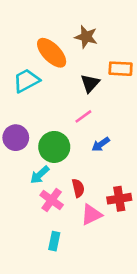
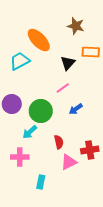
brown star: (86, 37) -> (76, 26), moved
pink cross: (52, 200) -> (20, 157), moved, turned -36

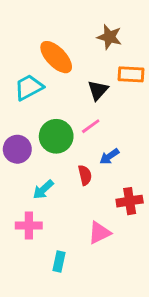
green circle: (41, 111) -> (56, 136), moved
red semicircle: (59, 142) -> (85, 175), moved
red cross: (90, 150) -> (130, 201), moved

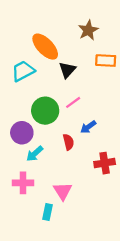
brown star: (109, 37) -> (88, 30), turned 30
black triangle: (98, 90) -> (67, 70), moved
purple circle: (17, 149) -> (22, 133), moved
pink triangle: (99, 233) -> (63, 191), moved, turned -36

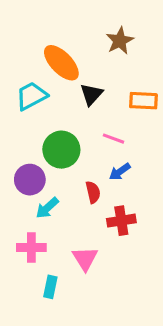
orange rectangle: (106, 61) -> (143, 101), moved
pink line: (73, 102) -> (113, 139), moved, turned 56
red cross: (105, 163) -> (121, 221), moved
cyan rectangle: (47, 212) -> (50, 287), moved

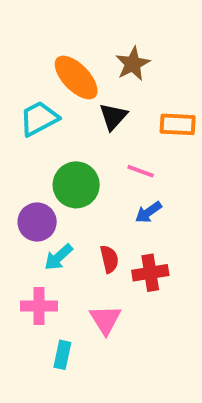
brown star: (120, 41) -> (133, 64), moved
red semicircle: (93, 192) -> (109, 259), moved

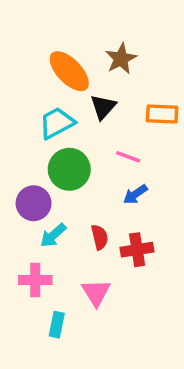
cyan trapezoid: (39, 119) -> (57, 123), moved

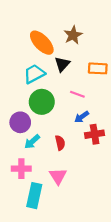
red cross: (137, 250) -> (95, 134), moved
cyan rectangle: (57, 325) -> (34, 196), size x1.6

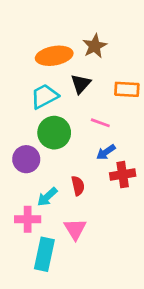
orange ellipse: (42, 43) -> (54, 56), turned -56
cyan arrow: (32, 142) -> (47, 197), moved

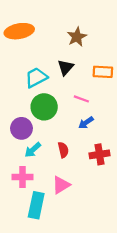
orange ellipse: (54, 56) -> (19, 31), moved
red cross: (123, 175) -> (99, 154), moved
cyan arrow: (47, 197) -> (33, 150), moved
pink triangle: (75, 229) -> (61, 185), turned 30

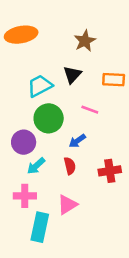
blue arrow: (86, 123) -> (77, 141), moved

